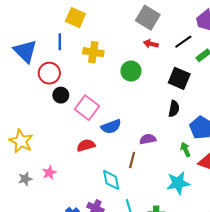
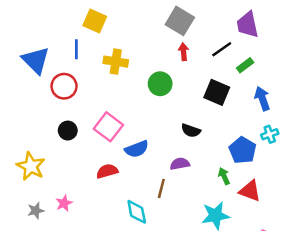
red arrow: (151, 44) -> (183, 52), turned 72
black circle: (61, 95) -> (68, 131), moved
black semicircle: (174, 109) -> (191, 131), moved, turned 98

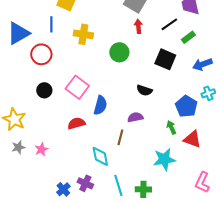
blue triangle: (36, 60) -> (18, 33), turned 45
blue arrow: (262, 99) -> (202, 64), turned -90
blue semicircle: (137, 149) -> (100, 105), turned -54
gray star: (36, 211) -> (18, 147), moved

